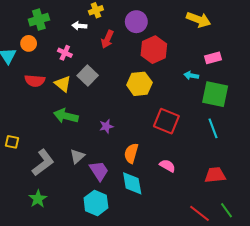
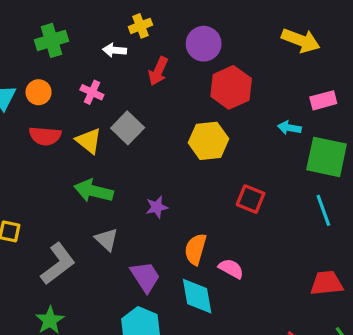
orange circle: (29, 43) -> (39, 92), moved
red square: (166, 121) -> (251, 199), size x0.7
gray triangle: (77, 156) -> (107, 239), moved, turned -35
pink semicircle: (167, 166) -> (231, 269), moved

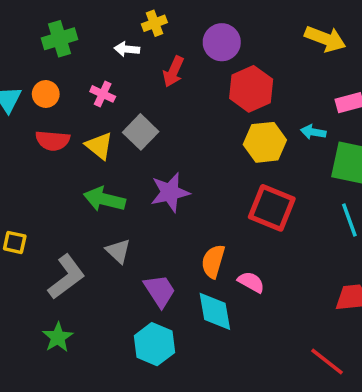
yellow hexagon: (208, 141) -> (265, 142), moved
red square: (251, 199) -> (272, 208), size x1.5
purple star: (157, 207) -> (170, 192), moved, size x1.6

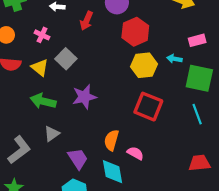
gray triangle: (118, 251) -> (52, 134), turned 42

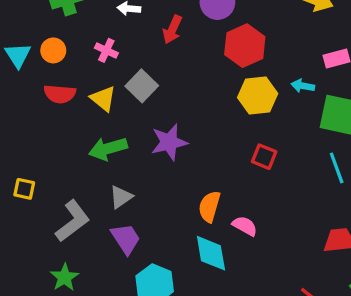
green arrow: (43, 101) -> (108, 149), turned -30
red square: (148, 107) -> (264, 157), size x0.6
purple trapezoid: (78, 159) -> (126, 239), moved

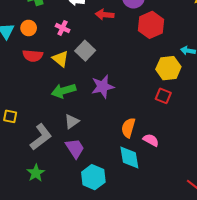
red arrow: (172, 30) -> (105, 15), turned 72
yellow hexagon: (258, 95) -> (168, 68), moved

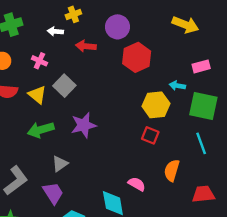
gray triangle: (72, 122) -> (60, 164), moved
orange semicircle: (128, 128) -> (172, 170), moved

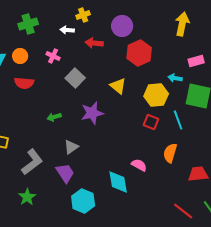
yellow arrow: (185, 25) -> (182, 24), turned -100
yellow triangle: (37, 95) -> (118, 86), moved
green arrow: (41, 130) -> (54, 117), size x0.6
cyan line: (201, 143) -> (178, 120), moved

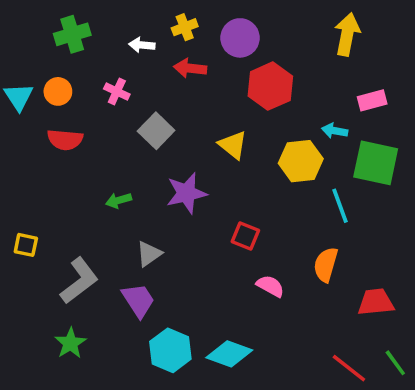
yellow cross: (83, 15) -> (185, 27), moved
red square: (151, 122) -> (245, 236), moved
cyan diamond: (118, 182) -> (229, 354), moved, turned -60

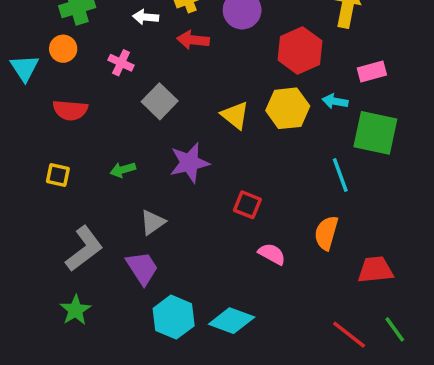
red hexagon: (270, 86) -> (300, 50), moved
orange circle: (58, 91) -> (63, 49), moved
yellow hexagon: (301, 161) -> (288, 108), moved
yellow square: (26, 245) -> (58, 175), moved

